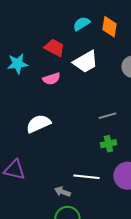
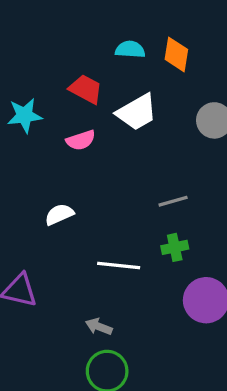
cyan semicircle: (81, 24) -> (130, 49), turned 36
white semicircle: (38, 124) -> (59, 214), size x0.7
white line: (86, 177) -> (119, 266), moved

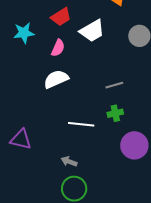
red trapezoid: (86, 89) -> (61, 17), turned 120
pink semicircle: (81, 140) -> (58, 48), turned -48
white semicircle: (59, 214) -> (56, 79), moved, size x1.4

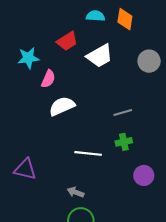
pink semicircle: (58, 48) -> (48, 79), moved
purple circle: (134, 145) -> (144, 175), size x0.7

